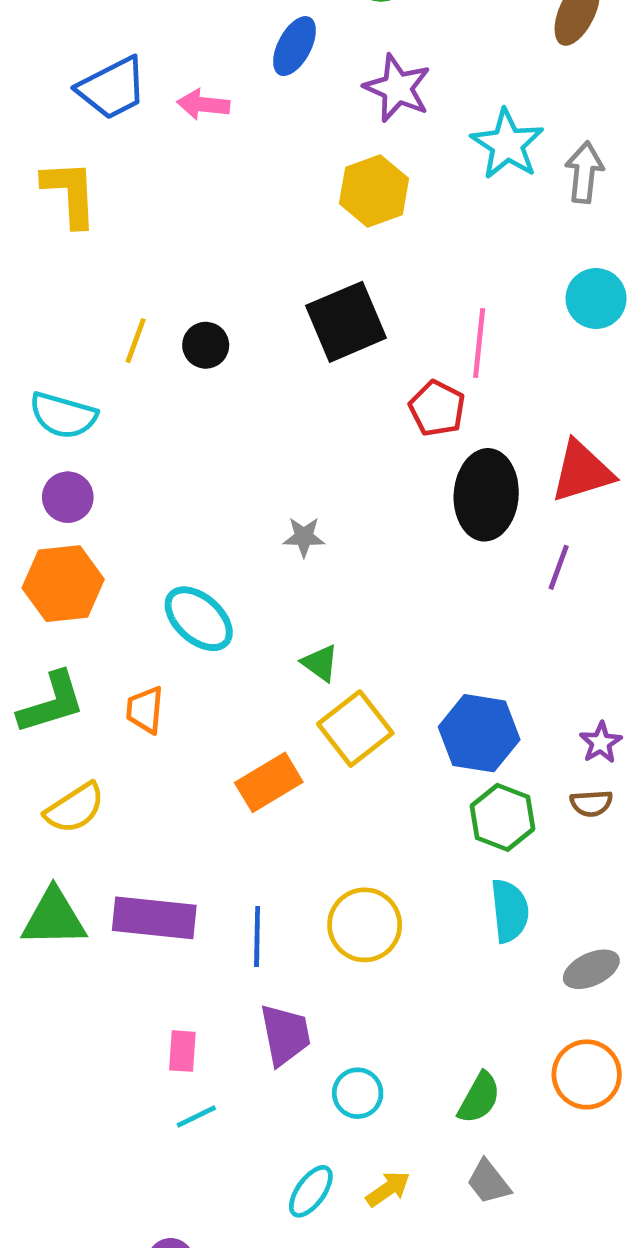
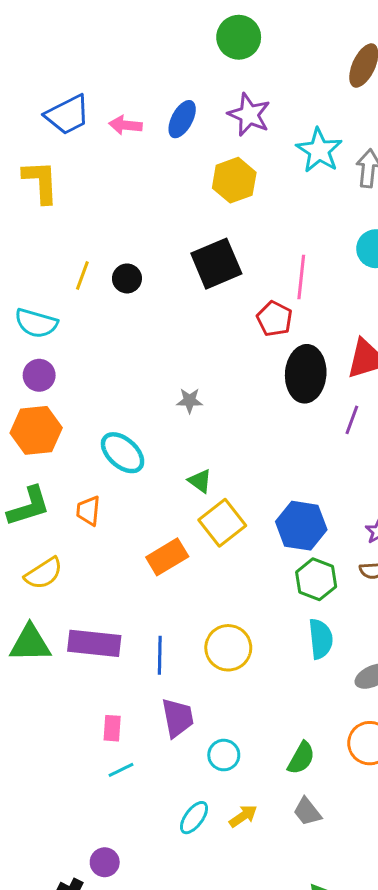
blue ellipse: (295, 46) -> (182, 119), moved

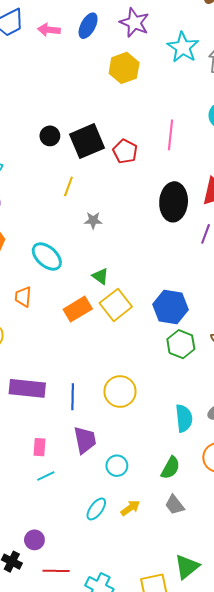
black square: (216, 264) -> (87, 141), moved
yellow line: (82, 275) -> (68, 186), moved
red pentagon: (274, 319) -> (125, 151), moved
orange rectangle: (167, 557) -> (78, 309), moved
cyan semicircle: (321, 639) -> (184, 418), moved

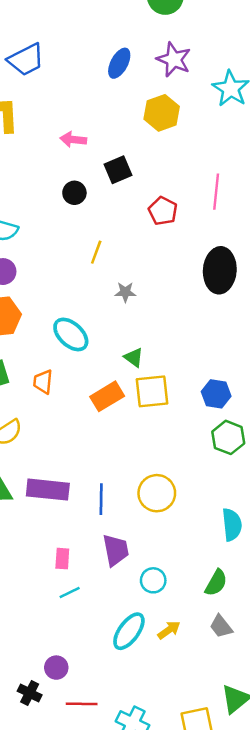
pink arrow: (49, 30) -> (73, 140), moved
black square: (87, 141) -> (118, 170), moved, size x0.7
yellow square: (116, 305) -> (152, 391), turned 32
blue hexagon: (170, 307) -> (216, 394), size x0.7
cyan ellipse: (96, 509) -> (129, 631), size x1.4

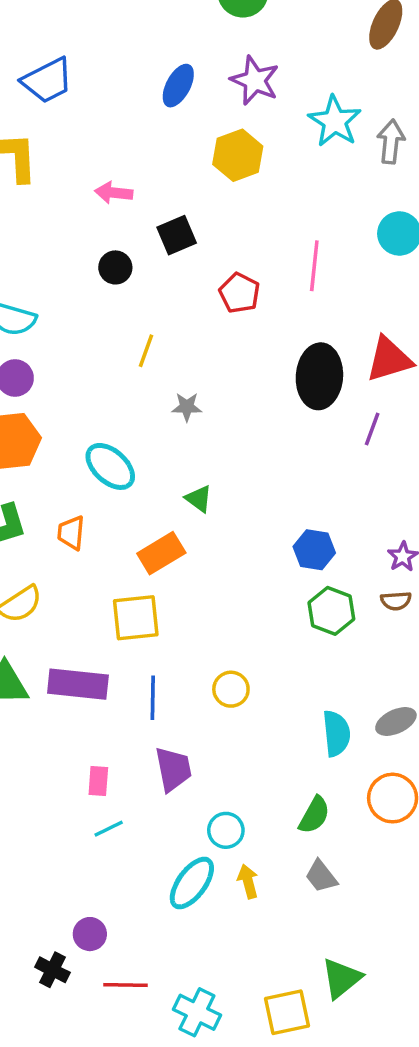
yellow square: (152, 391) -> (136, 618), moved
yellow circle: (157, 493) -> (231, 689), size x0.7
cyan circle: (153, 580) -> (226, 830), moved
yellow arrow: (169, 630) -> (248, 881), turned -70

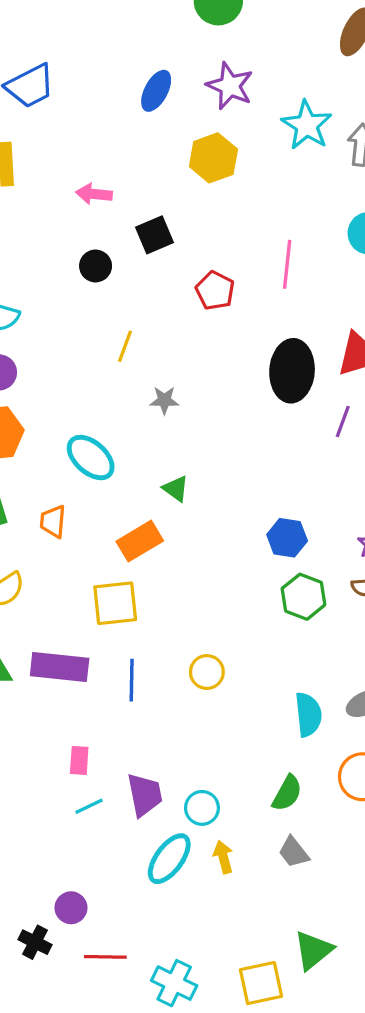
purple trapezoid: (173, 769) -> (145, 795), moved

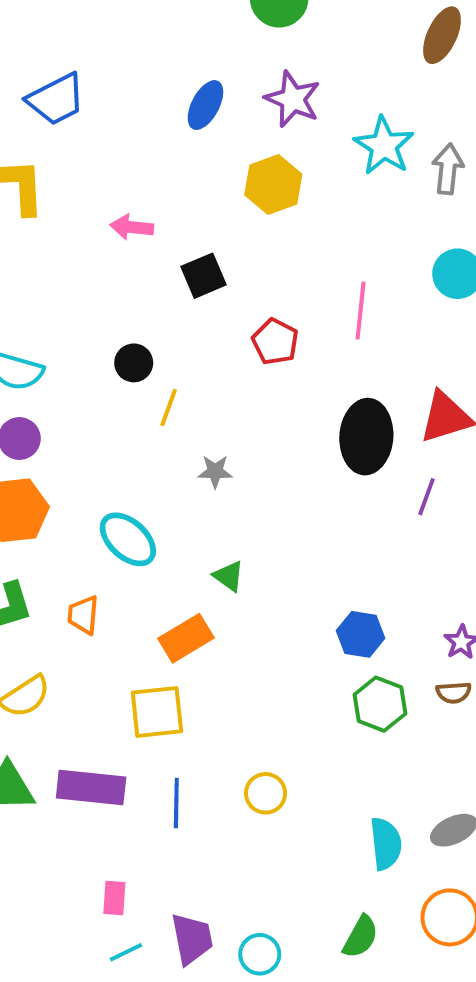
black circle: (96, 266) -> (134, 363), moved

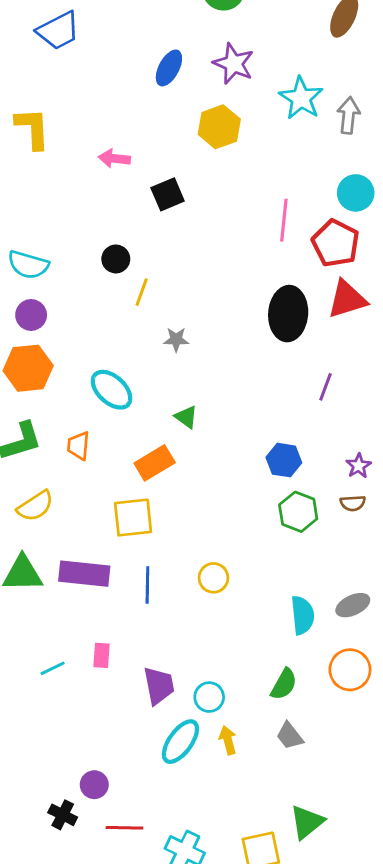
blue trapezoid: (56, 99) -> (58, 31), moved
red pentagon: (275, 342) -> (336, 243), moved, size x1.4
purple line: (426, 497) -> (326, 387), moved
cyan line: (126, 952) -> (53, 668), moved

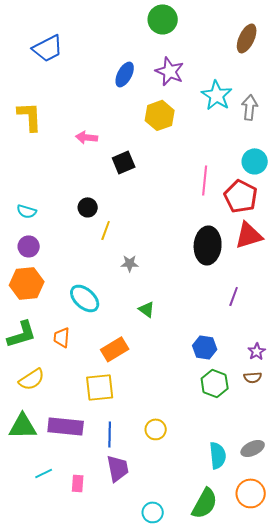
cyan semicircle: (28, 265) -> (27, 211), size x0.7
green triangle: (186, 417) -> (147, 309), moved
cyan line: (53, 668) -> (44, 473), moved
green semicircle: (284, 684) -> (205, 503), size x1.4
purple trapezoid: (159, 686) -> (118, 468), moved

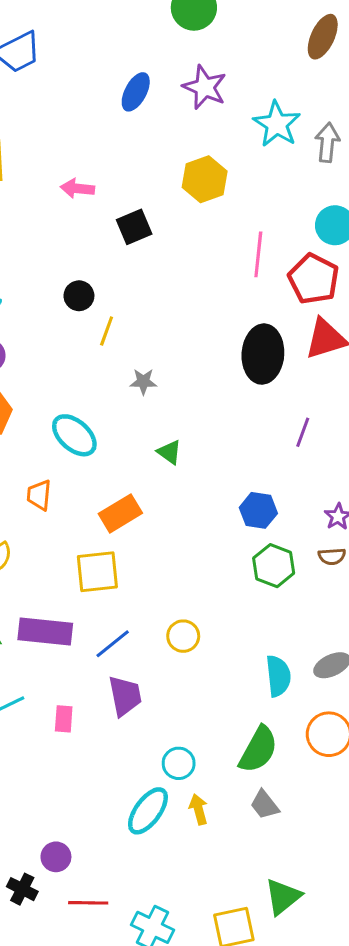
yellow hexagon: (160, 115) -> (205, 179), moved
blue line: (110, 434) -> (113, 644), turned 50

